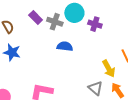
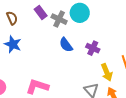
purple cross: (95, 24) -> (93, 48), moved
blue semicircle: (65, 46) -> (66, 45), turned -140

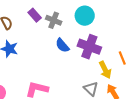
cyan circle: (80, 13) -> (85, 16), moved
purple cross: (93, 48) -> (89, 47), size x1.6

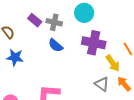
blue semicircle: (62, 45) -> (56, 45), moved

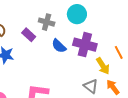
purple rectangle: (35, 20) -> (29, 35), moved
blue semicircle: (56, 45) -> (59, 46), moved

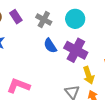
purple rectangle: (29, 35) -> (16, 17), moved

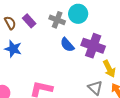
cyan circle: (75, 19) -> (78, 14), moved

